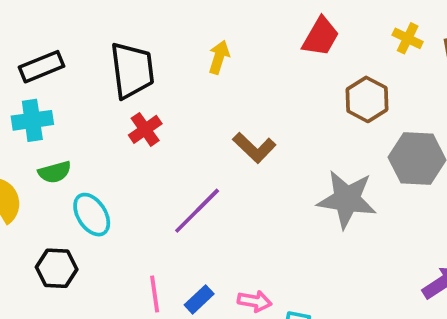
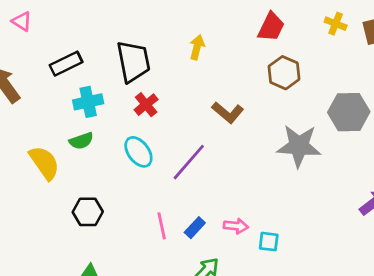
brown hexagon: (367, 99) -> (284, 73), moved
cyan cross: (32, 120) -> (88, 102), moved
cyan ellipse: (92, 215) -> (138, 152), moved

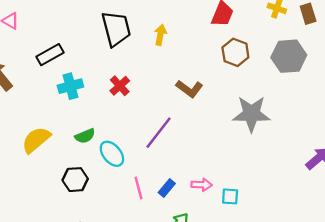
black trapezoid: (133, 61) -> (116, 29), moved
gray hexagon: (349, 112) -> (289, 56), moved
green semicircle: (81, 141) -> (85, 136), moved
cyan ellipse: (138, 152) -> (112, 154), moved
yellow semicircle: (44, 163) -> (36, 140), turned -92

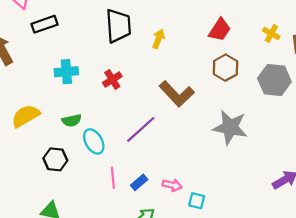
black rectangle: (50, 55) -> (45, 24), moved
brown L-shape: (189, 89) -> (177, 94), size x1.4

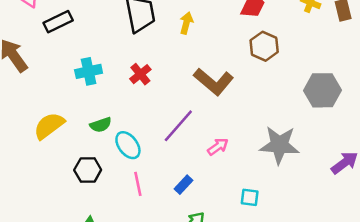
gray hexagon: (274, 80) -> (323, 90), moved
gray star: (230, 127) -> (279, 145), moved
pink line: (113, 178) -> (138, 184), moved
pink arrow: (172, 185) -> (218, 147), moved, turned -42

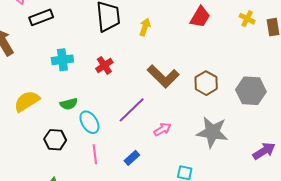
brown hexagon: (264, 46) -> (206, 83), moved

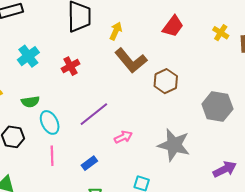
cyan cross: (62, 60) -> (28, 56), turned -35
brown L-shape: (163, 76) -> (131, 61), moved
brown hexagon: (206, 83) -> (166, 81), moved

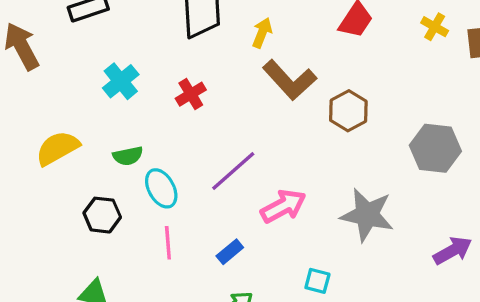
pink arrow: (123, 137) -> (283, 206), size x1.5

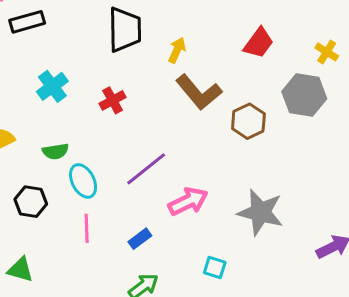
gray hexagon: (435, 148) -> (304, 95), moved

